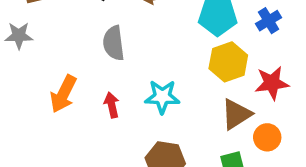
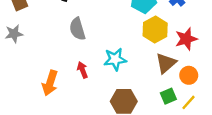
orange arrow: (63, 94) -> (50, 83), moved

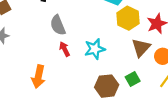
red arrow: (82, 70) -> (65, 49), moved
green square: (168, 96) -> (133, 79), moved

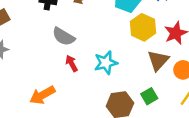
gray semicircle: (58, 25) -> (64, 37), turned -36
orange arrow: (38, 77) -> (42, 95), turned 50

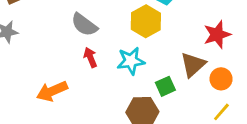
yellow hexagon: (143, 27) -> (146, 21), moved
green square: (149, 96) -> (165, 86), moved

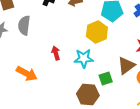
gray semicircle: (84, 25) -> (24, 25), moved, turned 54
orange arrow: (52, 91) -> (27, 74), turned -135

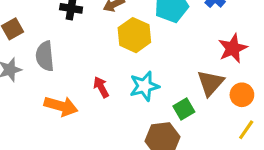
yellow hexagon: (97, 32) -> (134, 35), moved
orange arrow: (27, 74) -> (61, 106), moved

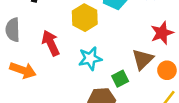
red arrow: (101, 87) -> (51, 43), moved, size x1.5

